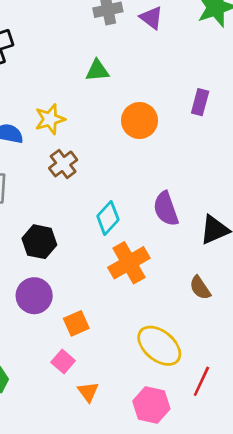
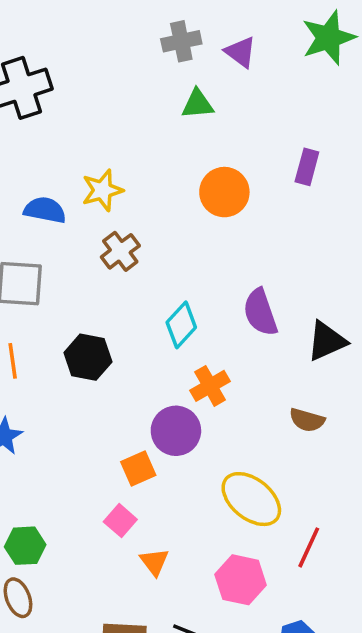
green triangle: (97, 70) -> (197, 104), moved
orange cross: (129, 263) -> (210, 386), size x0.7
brown semicircle: (200, 288) -> (307, 420), turned -40
purple circle: (34, 296) -> (176, 431), moved

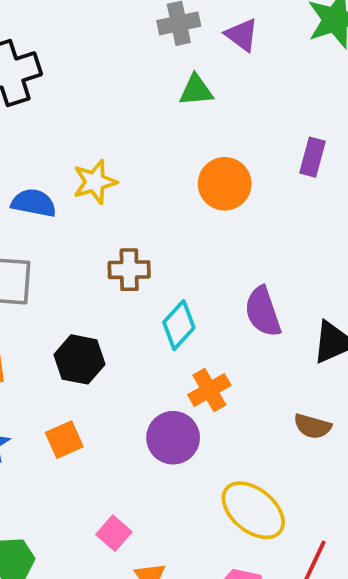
brown cross: (120, 251) -> (129, 270), moved, turned 36
orange square: (138, 469) -> (64, 440), moved

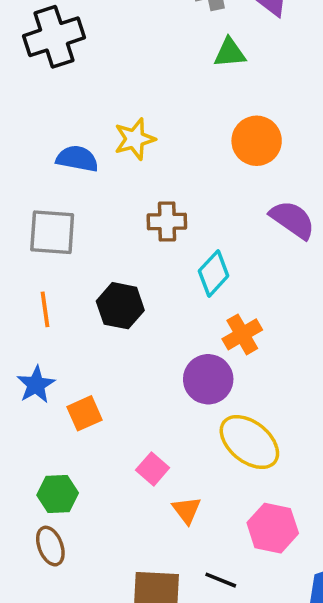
purple semicircle: (263, 312) -> (292, 220), moved, turned 144
orange square: (64, 440) -> (84, 413), moved
yellow ellipse: (253, 510) -> (249, 442), moved

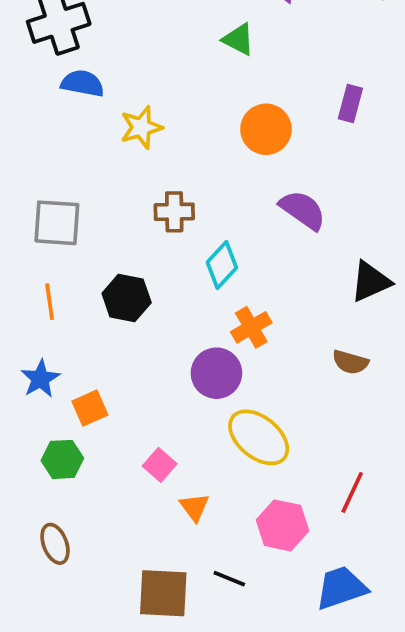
green triangle: (230, 53) -> (238, 39), turned 32
blue semicircle: (77, 159) -> (83, 83), moved
green hexagon: (58, 494) -> (62, 459), moved

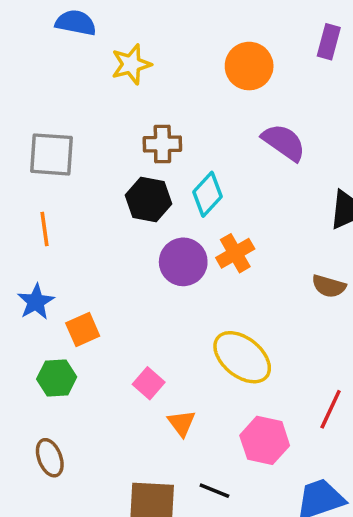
black hexagon: (127, 298) -> (149, 199), moved
purple circle: (216, 373) -> (183, 262), moved

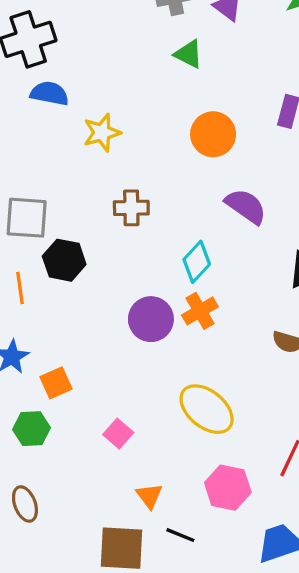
cyan diamond: (207, 194) -> (197, 262), moved
black hexagon: (149, 199) -> (64, 260), moved
orange triangle: (181, 423) -> (149, 496), moved

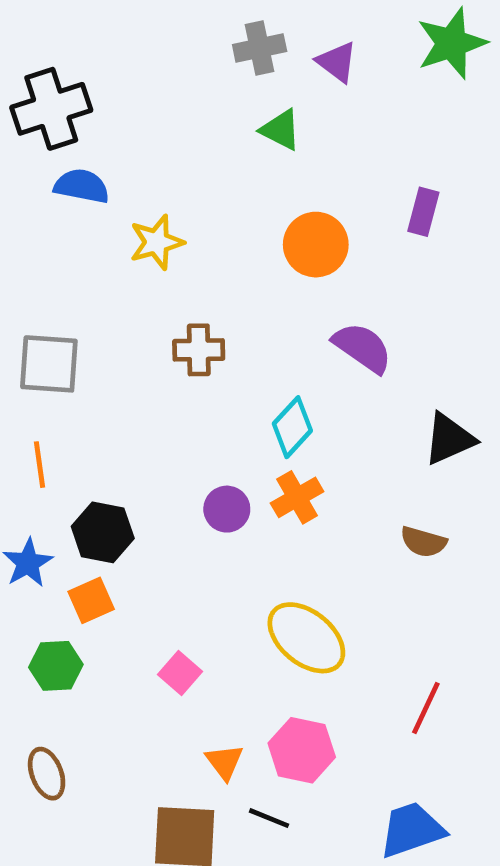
black hexagon: (64, 260) -> (103, 532), moved
purple circle: (151, 319) -> (227, 509), size x0.7
pink hexagon: (228, 488) -> (302, 750), moved

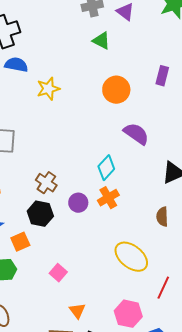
brown cross: (199, 350) -> (46, 183), moved, turned 35
black hexagon: (103, 532) -> (40, 214), moved
brown semicircle: (423, 542) -> (162, 217), turned 72
yellow ellipse: (306, 638) -> (131, 257), moved
pink hexagon: (302, 750) -> (128, 314), moved

